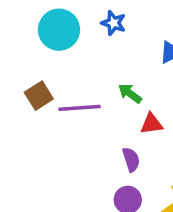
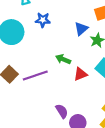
purple semicircle: (131, 159) -> (62, 111), moved

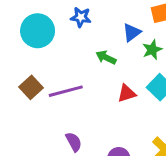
green arrow: (63, 59) -> (106, 57), moved
purple semicircle: (62, 111) -> (74, 142), moved

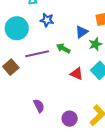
purple line: (66, 91) -> (37, 54), moved
red triangle: (127, 93) -> (77, 74), turned 40

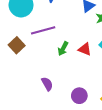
green arrow: (63, 48) -> (63, 49), moved, turned -88

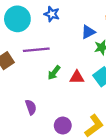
red triangle: (85, 49) -> (77, 77), turned -32

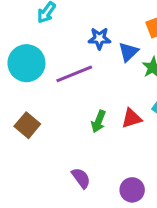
blue star: (52, 14) -> (99, 38), moved
purple line: (36, 50) -> (74, 74), moved

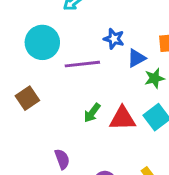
red triangle: (132, 118) -> (122, 118), size x1.4

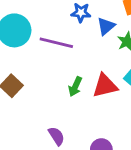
purple line: (82, 64) -> (56, 43), turned 32

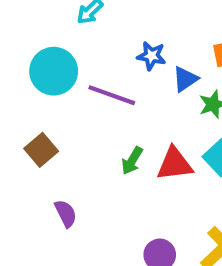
purple semicircle: (56, 136) -> (66, 213), moved

